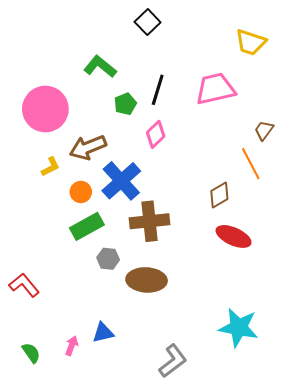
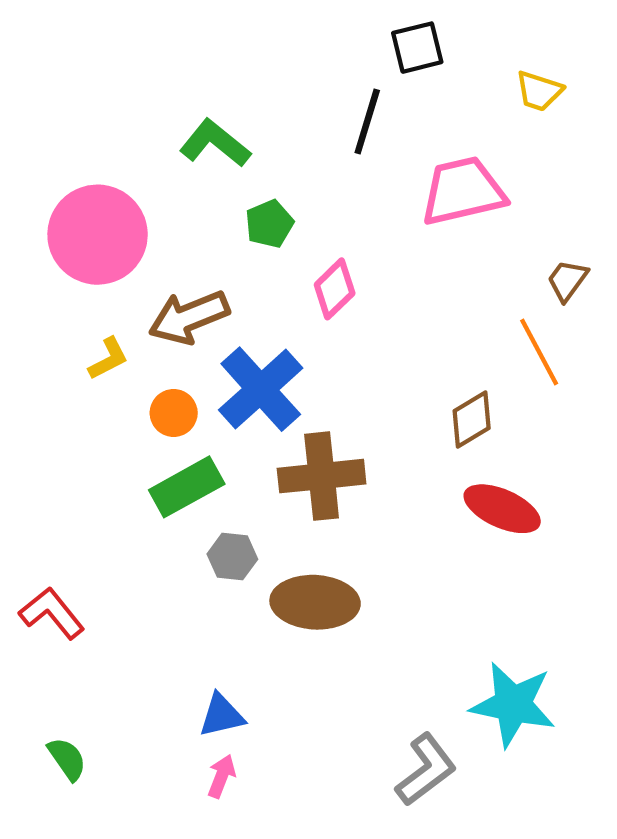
black square: (148, 22) -> (417, 48), moved, turned 30
yellow trapezoid: (251, 42) -> (539, 91), size x0.7
black line: (158, 90) -> (367, 121), moved
pink arrow: (72, 346) -> (221, 776), moved
gray L-shape: (173, 361) -> (426, 770), moved

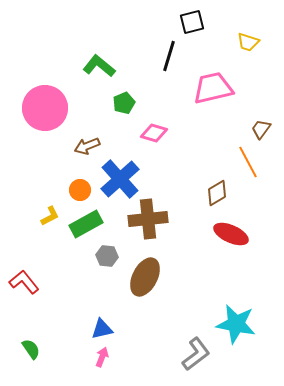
pink diamond: (335, 289) -> (154, 133), turned 60
brown arrow: (189, 317) -> (87, 146), size x0.7
yellow L-shape: (108, 359) -> (50, 216), moved
brown ellipse: (315, 602) -> (145, 277), turned -66

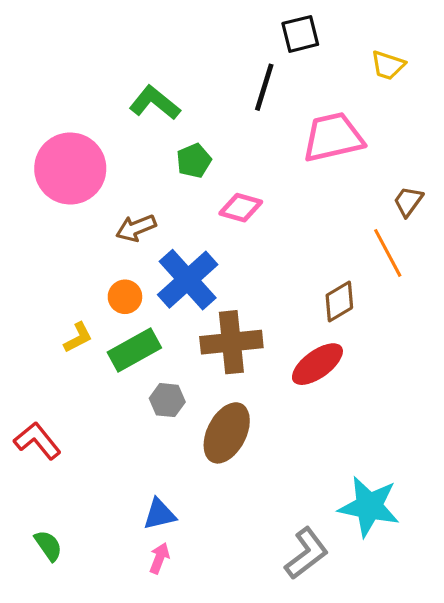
red ellipse: (231, 234) -> (317, 364), moved, turned -60

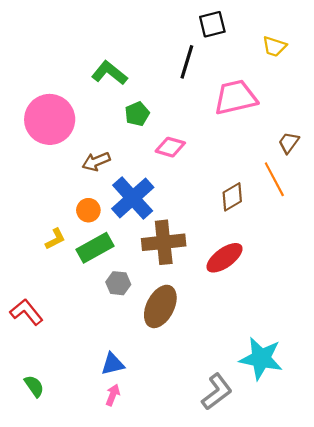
brown diamond: (339, 302) -> (232, 197), moved

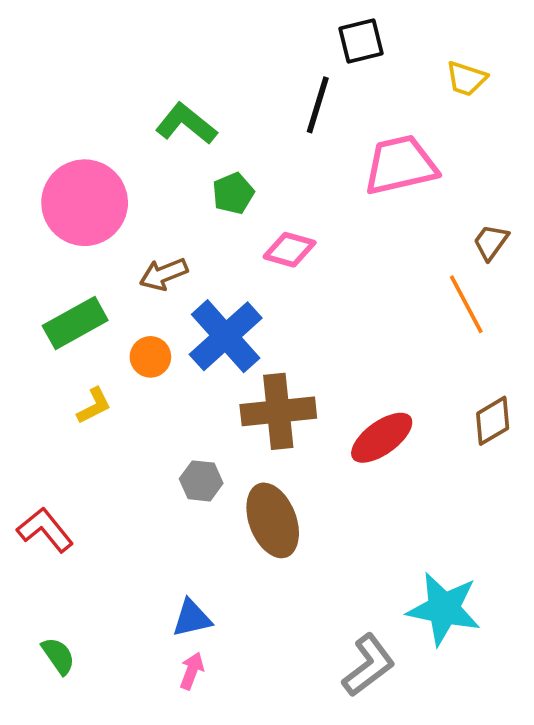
brown diamond: (232, 197) -> (493, 421), moved
green rectangle: (95, 248) -> (75, 323), moved
brown ellipse: (160, 306) -> (273, 520), turned -48

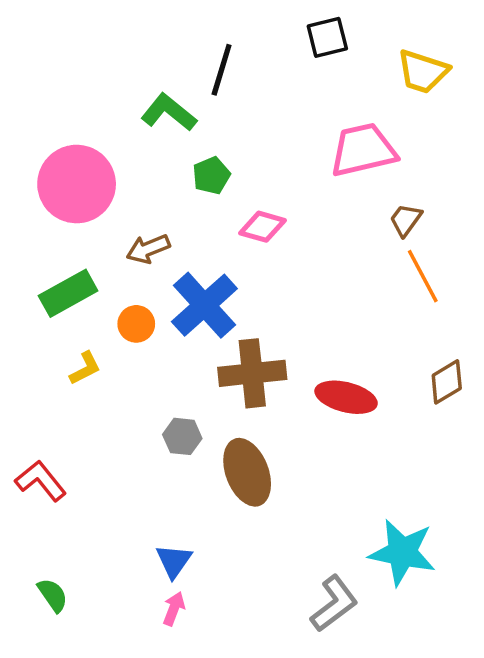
yellow trapezoid: (466, 79) -> (423, 71), size x1.4
black line: (318, 105) -> (222, 70), moved
brown trapezoid: (491, 242) -> (406, 220), moved
red ellipse: (382, 438) -> (346, 397), turned 50
blue triangle: (192, 618) -> (174, 561), turned -42

